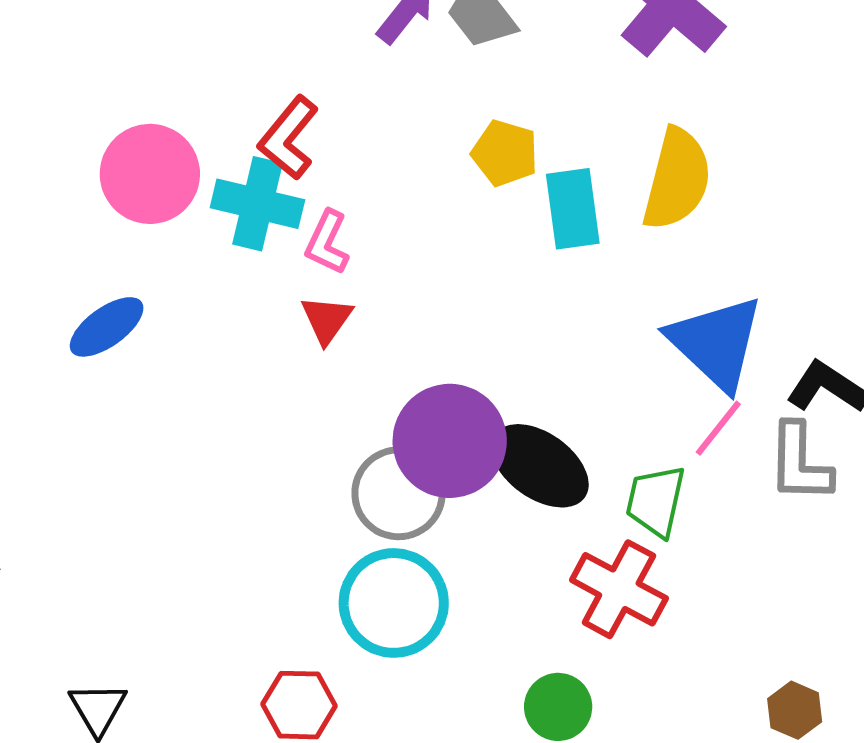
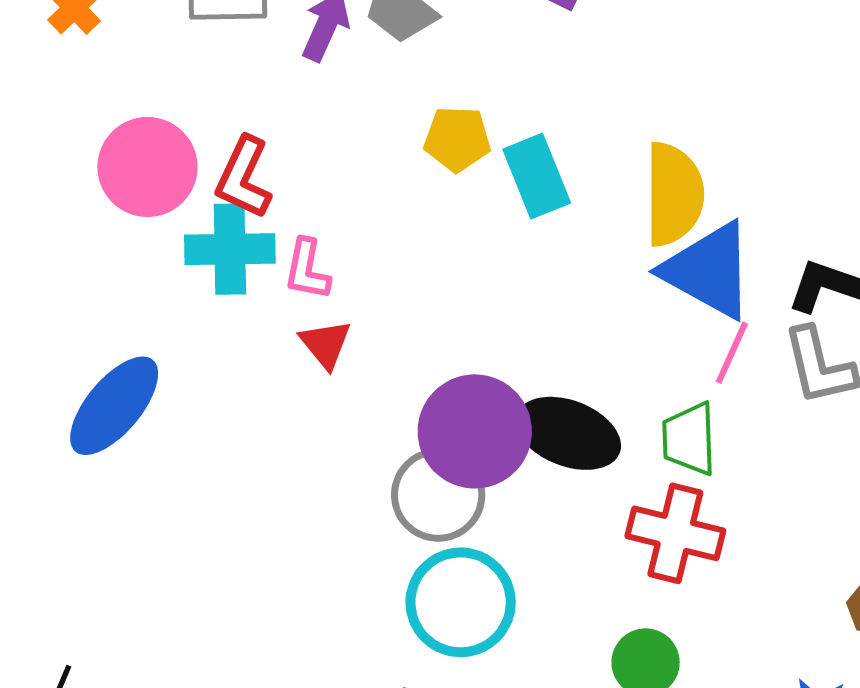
pink circle: (150, 174) -> (147, 167), moved
yellow semicircle: (677, 179) -> (674, 194), moved
blue ellipse: (107, 327) -> (114, 406), size x1.4

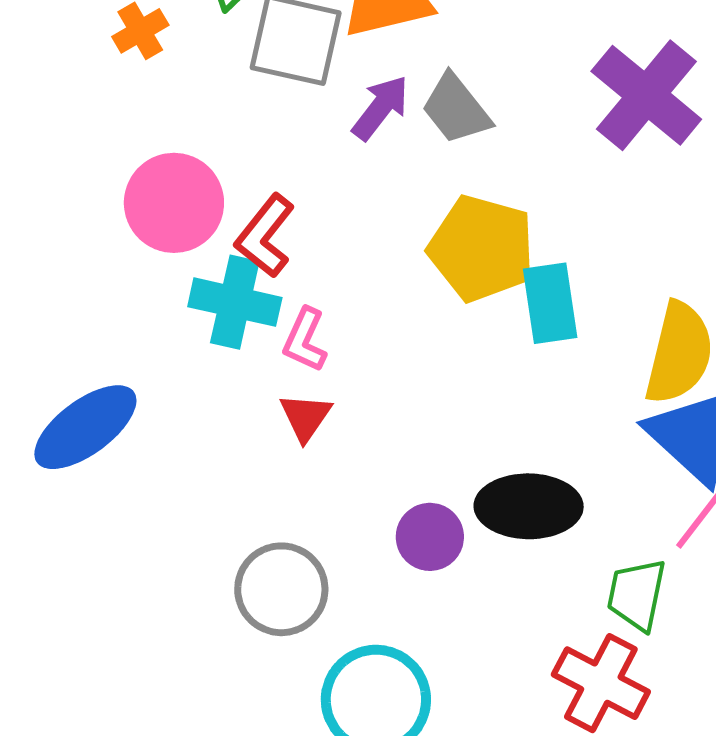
yellow pentagon: (457, 139) -> (482, 248), size x1.6
purple circle: (475, 431) -> (430, 537), size x0.6
black ellipse: (568, 433) -> (529, 506), moved, turned -34
gray circle: (438, 495) -> (281, 589), moved

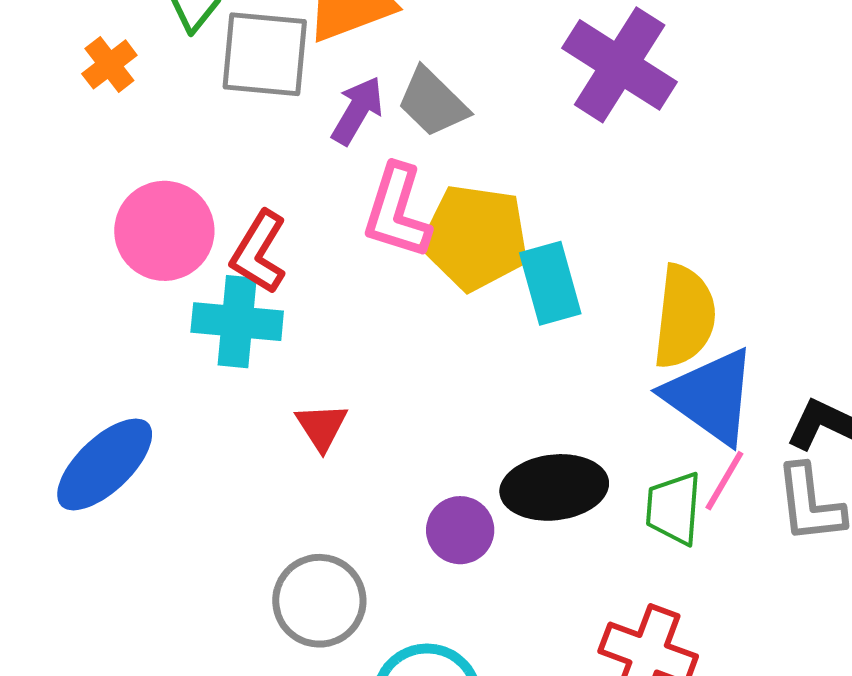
pink L-shape: (305, 340) -> (397, 212), moved, size x1.5
green trapezoid: (637, 594) -> (674, 508), moved

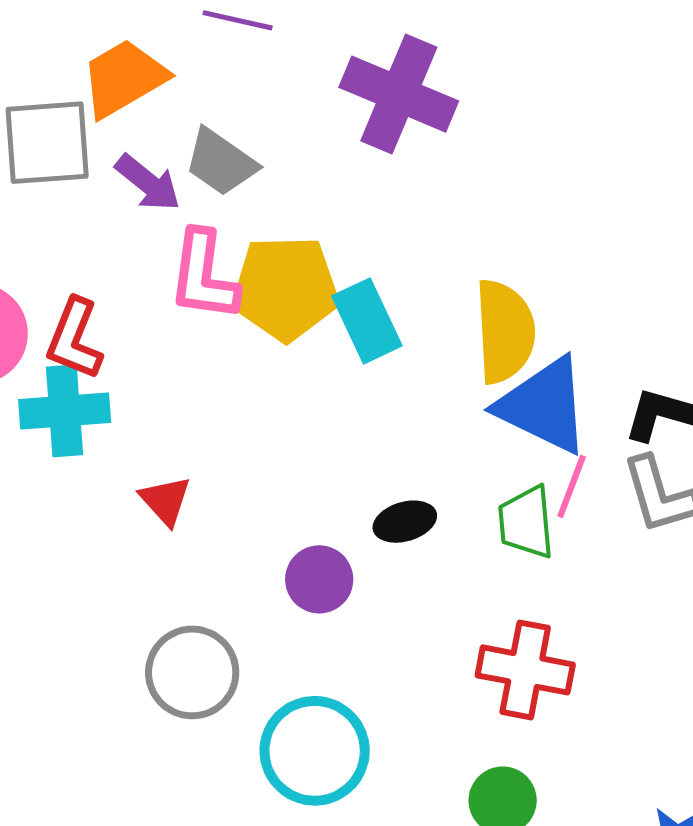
purple arrow: (357, 111) -> (148, 183), turned 108
black ellipse: (554, 487) -> (405, 522), size x0.6

